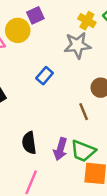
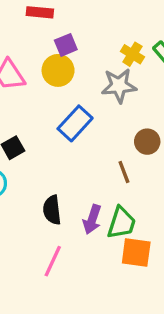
yellow circle: (18, 30) -> (58, 70), moved
blue rectangle: (45, 76) -> (75, 123), size x1.5
green trapezoid: (83, 151) -> (121, 223), turned -96

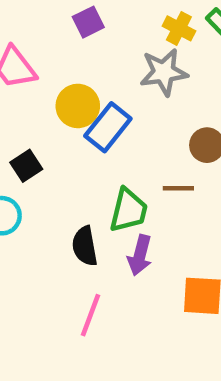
yellow circle: (58, 70) -> (78, 106), moved
brown line: (124, 172) -> (178, 188), turned -65
green trapezoid: (121, 223) -> (129, 210), moved

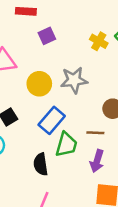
gray star: (164, 72) -> (74, 80), moved
blue rectangle: (108, 127) -> (52, 120), moved
purple arrow: (140, 255) -> (97, 161), moved

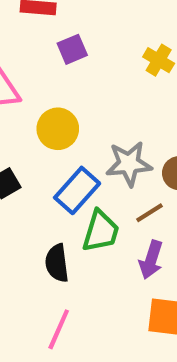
gray star: (74, 80) -> (129, 164), moved
brown line: (95, 133) -> (149, 213), turned -36

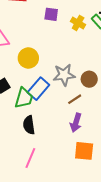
purple square: (72, 49) -> (51, 14), moved, turned 32
green trapezoid: (101, 231) -> (24, 98), moved

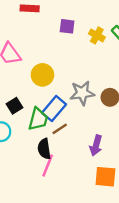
brown line: (75, 99) -> (60, 129), moved
pink line: (30, 158) -> (48, 165), moved

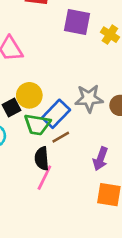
purple square: (67, 26) -> (77, 22), size x1.5
yellow circle: (42, 75) -> (29, 95), moved
green trapezoid: (38, 119) -> (37, 124), turned 80

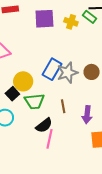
blue rectangle: (56, 114) -> (52, 69), moved
brown line: (61, 137) -> (63, 106), moved, turned -56
black semicircle: (42, 159) -> (44, 125), turned -108

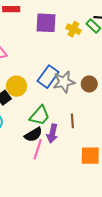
green trapezoid: (34, 101) -> (40, 116), moved, turned -50
brown line: (63, 106) -> (72, 121), moved
purple arrow: (87, 115) -> (52, 134), moved

